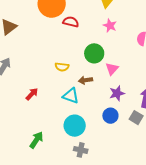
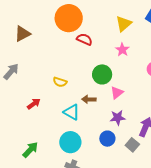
yellow semicircle: (62, 67) -> (60, 82), moved

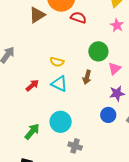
brown triangle: (23, 34) -> (37, 15), moved
brown arrow: (89, 99) -> (87, 77), turned -72
cyan triangle: (72, 112) -> (59, 84), moved
cyan circle: (70, 142) -> (61, 122), moved

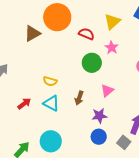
red semicircle: (78, 18) -> (86, 34), moved
green circle: (98, 51) -> (92, 63), moved
purple star: (117, 93) -> (99, 116), moved

